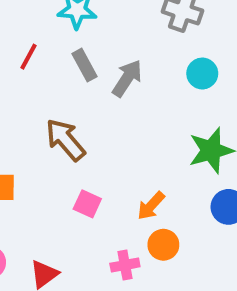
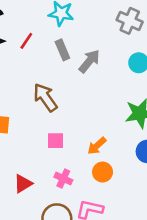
pink square: (87, 204) -> (56, 141), turned -30
pink cross: (125, 265) -> (63, 179), moved, turned 30

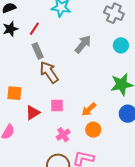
gray rectangle: (62, 50) -> (38, 51), moved
pink cross: (63, 179) -> (63, 135), turned 32
red triangle: (23, 184) -> (33, 113), moved

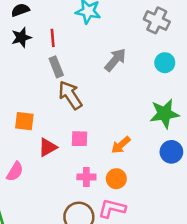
red line: (34, 29) -> (53, 38), turned -40
orange circle: (93, 130) -> (116, 179), moved
pink cross: (63, 135) -> (86, 177), turned 32

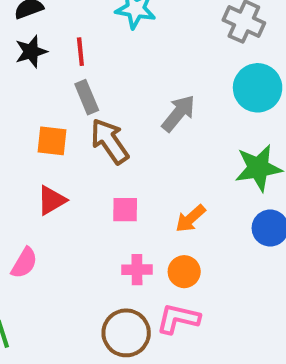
gray arrow: (115, 60) -> (178, 113), moved
cyan circle: (165, 63) -> (258, 88), size x1.5
orange square: (24, 121) -> (52, 141), moved
red triangle: (48, 147) -> (52, 200), moved

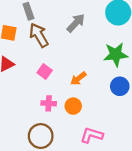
pink square: (125, 210) -> (45, 71), turned 32
pink L-shape: (178, 319) -> (92, 135), moved

